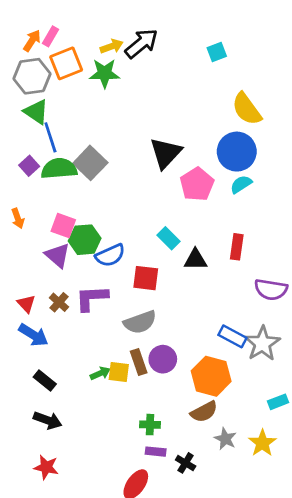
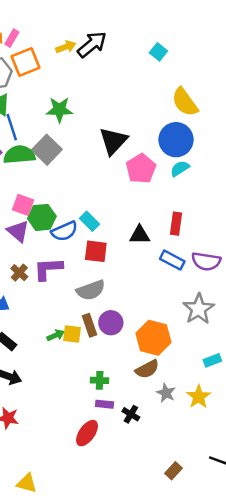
cyan square: (217, 52) -> (158, 52), turned -30
green star: (104, 73) -> (59, 110), moved
cyan rectangle: (168, 238) -> (90, 221), moved
blue rectangle: (232, 336) -> (172, 260), moved

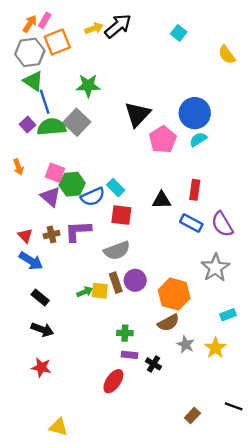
yellow semicircle: (185, 102) -> (227, 55), moved, size x0.7
purple semicircle: (206, 261) -> (222, 224), turned 50
brown cross: (19, 273) -> (52, 235), turned 35

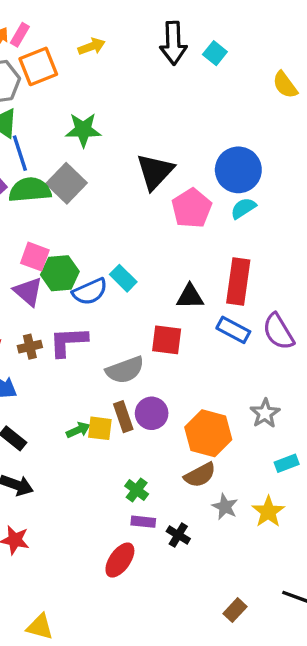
black arrow: (118, 26) -> (173, 43), moved, turned 128
red rectangle: (195, 190) -> (238, 282), size x1.5
red square: (121, 215) -> (167, 340), moved
gray star: (215, 268) -> (265, 413), moved, size x0.7
green cross: (125, 333) -> (137, 490), turned 35

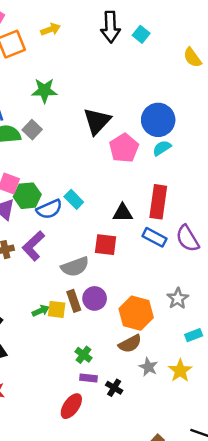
gray square: (67, 183) -> (32, 130), size x0.7
purple L-shape: (68, 342) -> (33, 246), turned -40

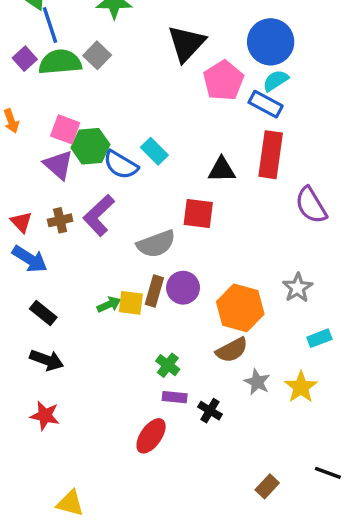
blue semicircle: (49, 209) -> (121, 165), turned 55
blue rectangle: (154, 237) -> (266, 104), moved
brown rectangle: (74, 301) -> (154, 291), turned 35

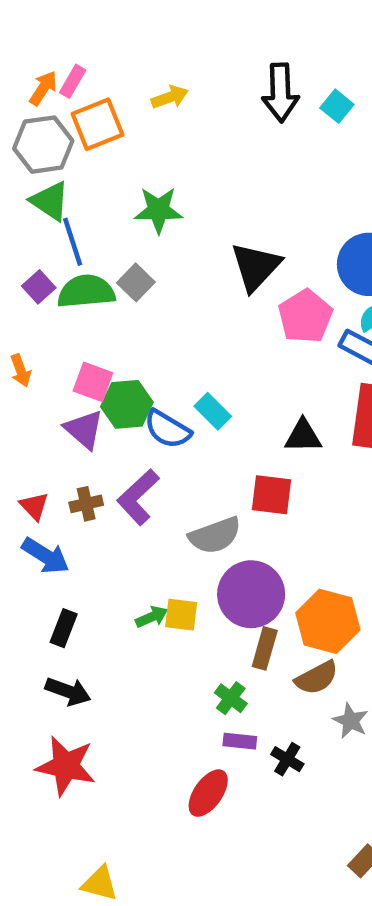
purple circle: (183, 288) -> (251, 594), size x1.5
brown rectangle: (154, 291) -> (265, 648), moved
black rectangle: (43, 313) -> (64, 628), turned 72
red star: (45, 416) -> (66, 766), size x1.5

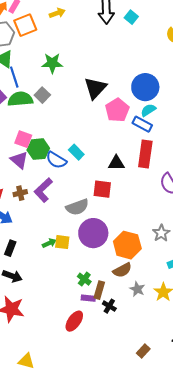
brown rectangle: (265, 648) -> (99, 290), moved

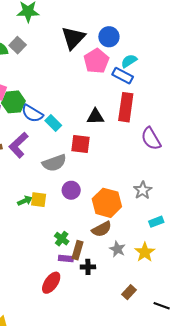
blue circle: (145, 87) -> (109, 37), moved, size x0.7
cyan rectangle: (76, 152) -> (53, 123), moved
purple circle: (93, 233) -> (71, 190), size x0.6
black cross: (109, 306) -> (88, 267), turned -32
brown rectangle: (143, 351) -> (129, 292), moved

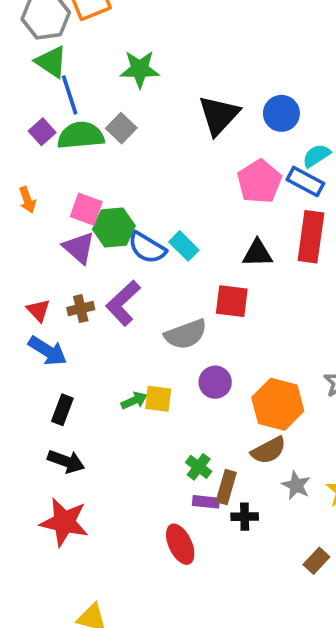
pink pentagon: (96, 61) -> (259, 181), moved
cyan rectangle: (53, 123) -> (184, 246), moved
red ellipse: (51, 283) -> (180, 544), turned -60

